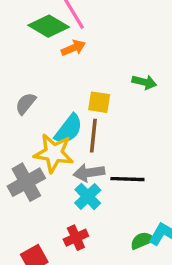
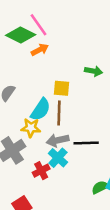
yellow star: (54, 153) -> (31, 128), size x0.7
red cross: (76, 238) -> (41, 171), moved

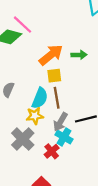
orange arrow: (40, 50) -> (51, 55), moved, size x1.6
gray arrow: (58, 140) -> (60, 122), turned -36

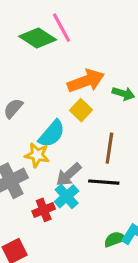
yellow square: (54, 76) -> (81, 110), turned 32
brown line: (57, 98) -> (109, 148), moved

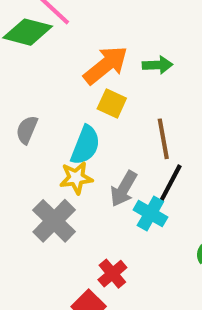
black line: (104, 182) -> (170, 183), turned -48
cyan cross: (67, 196) -> (150, 214), moved
red cross: (44, 210) -> (112, 274), moved

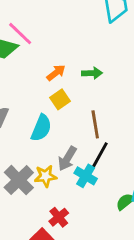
orange arrow: (106, 65) -> (56, 73), size x0.6
yellow square: (112, 104) -> (60, 99), turned 30
yellow star: (76, 178) -> (45, 176), moved

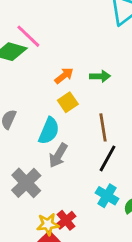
gray arrow: (67, 159) -> (58, 155), moved
yellow star: (45, 176) -> (48, 224), moved
cyan cross: (86, 176) -> (107, 196), moved

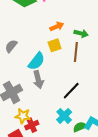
brown line: (103, 127) -> (76, 52), moved
gray arrow: (58, 155) -> (38, 80), turned -60
yellow star: (48, 224) -> (23, 116), moved

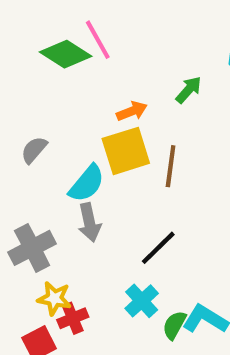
green arrow: (81, 33) -> (189, 90), moved, turned -64
yellow square: (55, 45) -> (126, 151), size x1.6
green semicircle: (80, 127) -> (174, 325), turned -40

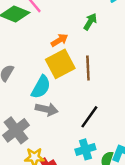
gray arrow: (89, 222) -> (47, 109), turned -55
cyan cross: (142, 301) -> (85, 149), turned 36

